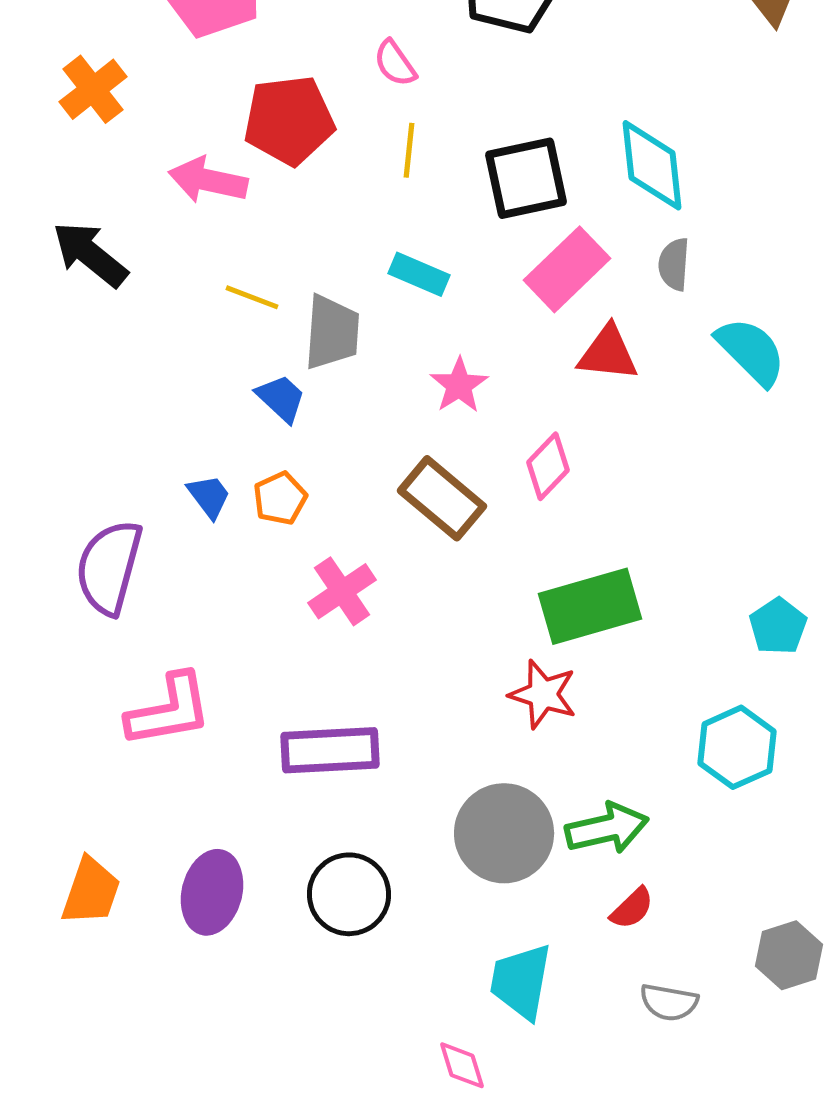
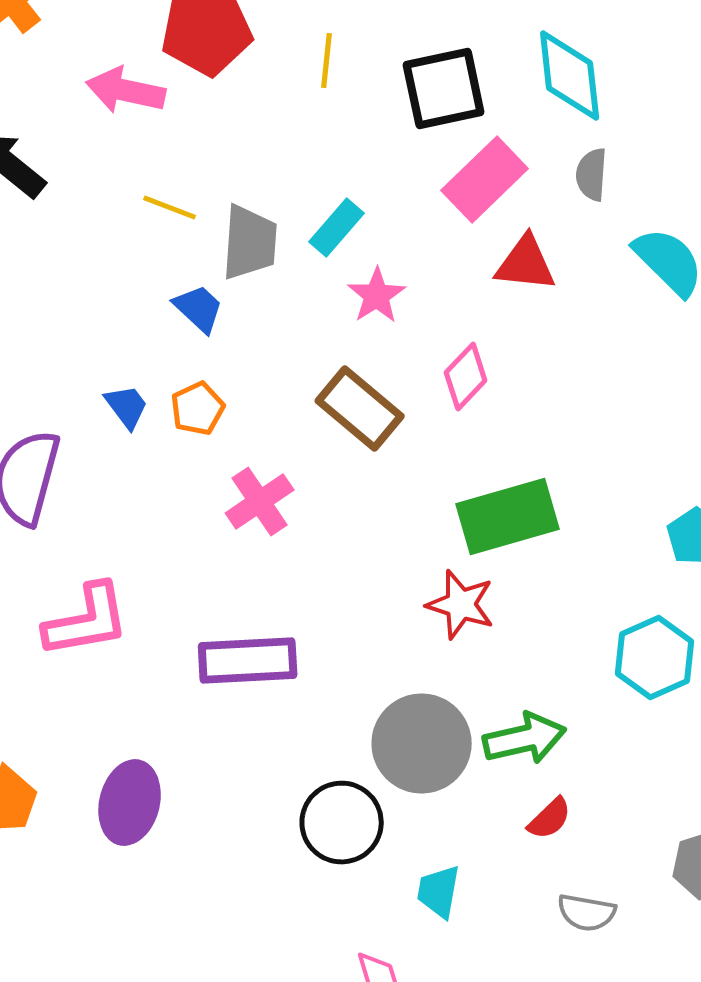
cyan rectangle: (419, 274) -> (337, 228), moved, turned -72
black circle: (349, 894) -> (342, 823), moved
cyan trapezoid: (521, 981) -> (439, 892), size x0.7

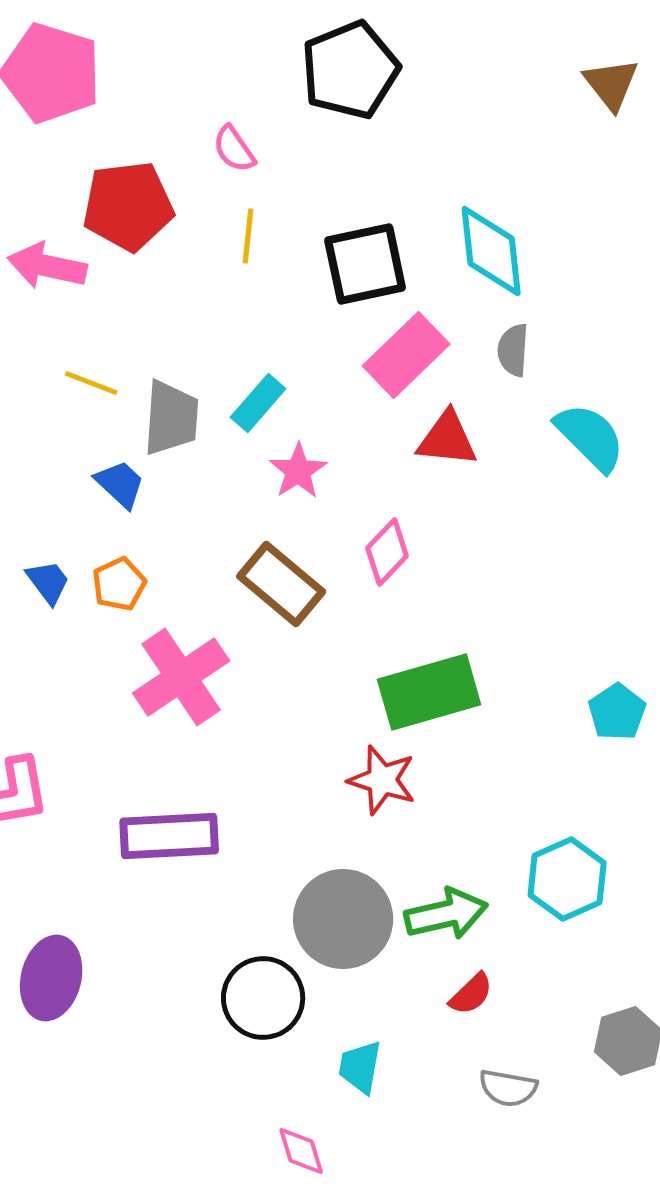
pink cross: (260, 502) -> (181, 677), size x1.4
cyan hexagon: (655, 658) -> (567, 879), moved

